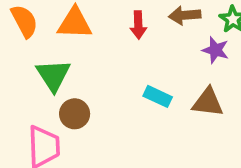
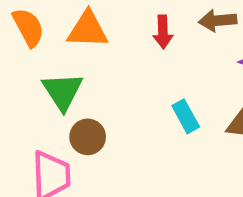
cyan rectangle: (158, 96) -> (186, 116), turned 36

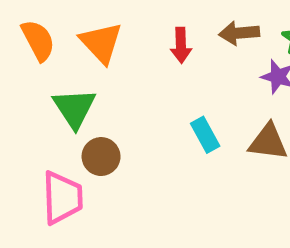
orange triangle: (88, 30) -> (101, 43), turned 45

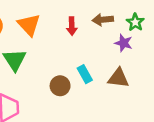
brown circle: (101, 157) -> (60, 86), moved

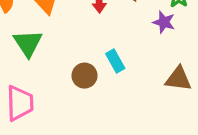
brown triangle: (118, 78) -> (178, 79), moved

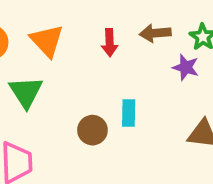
cyan rectangle: (115, 61) -> (129, 113), turned 30

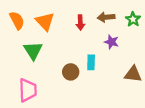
purple star: (186, 67) -> (111, 42), moved

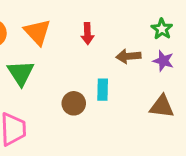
brown arrow: (106, 17) -> (128, 56), moved
purple star: (111, 42) -> (163, 61), moved

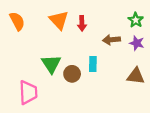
orange triangle: (37, 32) -> (59, 20), moved
green triangle: (21, 73) -> (51, 64), moved

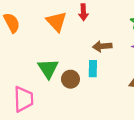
red arrow: (82, 23) -> (83, 12), moved
brown arrow: (112, 40) -> (102, 46), moved

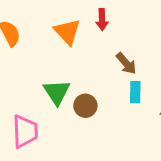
brown arrow: (102, 46) -> (126, 63), turned -126
cyan rectangle: (93, 69) -> (135, 92), moved

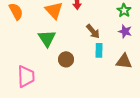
green triangle: (57, 92) -> (47, 38), moved

